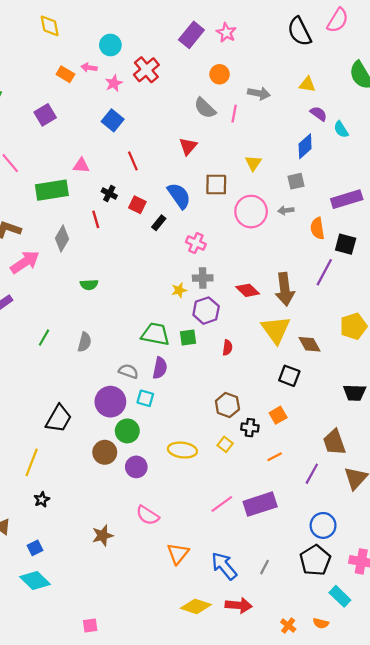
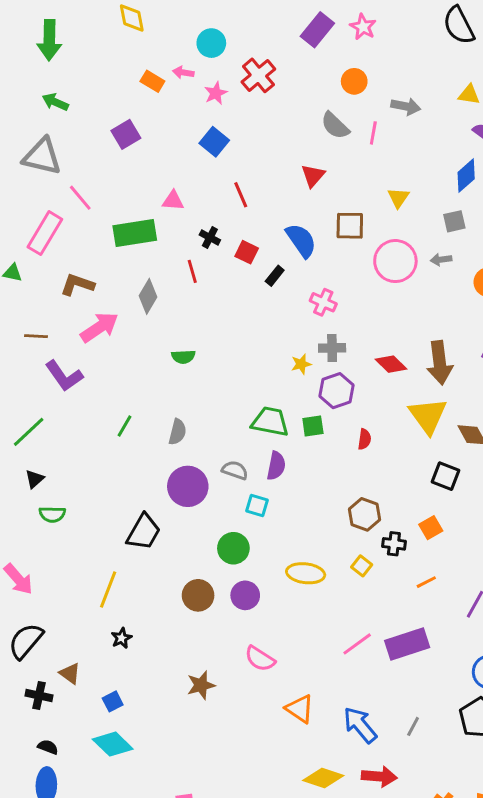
purple circle: (110, 402) -> (188, 486), moved
brown circle: (105, 452) -> (198, 595), moved
orange triangle: (178, 554) -> (300, 709), turned -35

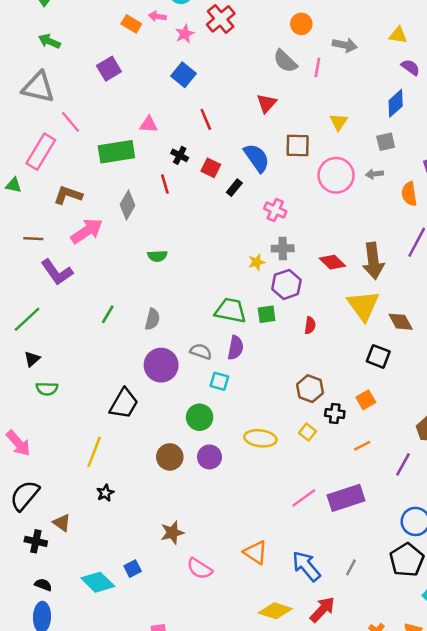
pink semicircle: (260, 659) -> (200, 569), moved
blue square: (113, 701) -> (133, 569), moved
red arrow: (379, 777) -> (322, 610), turned -52

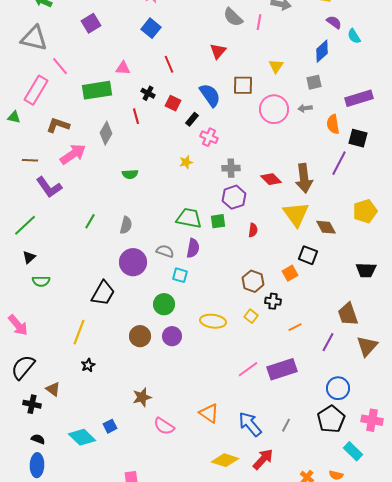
pink cross: (275, 210) -> (209, 137), moved
yellow star: (257, 262) -> (186, 162), moved
orange square: (366, 400) -> (290, 273), moved

